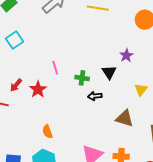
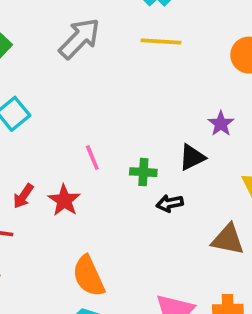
black triangle: (109, 72) -> (192, 157), turned 42
orange semicircle: (47, 131) -> (89, 276), size x1.6

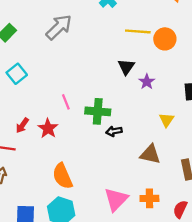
yellow line: (161, 41) -> (138, 31), moved
black triangle: (192, 157) -> (126, 67), moved, turned -30
green cross: (143, 172) -> (98, 111), size x1.5

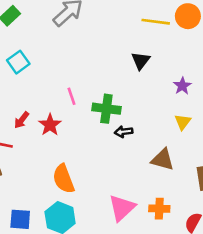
orange circle: (165, 39) -> (188, 16), moved
purple star: (147, 82) -> (182, 86), moved

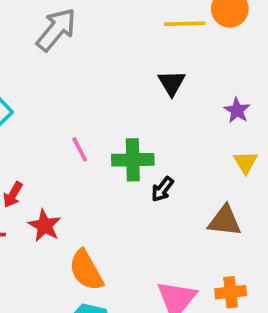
red star: (50, 125) -> (45, 226), moved
black arrow: (124, 132) -> (162, 189), turned -36

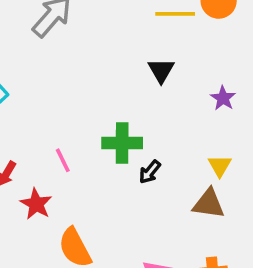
pink line: (80, 149) -> (63, 160), moved
yellow triangle: (245, 162) -> (220, 166), moved

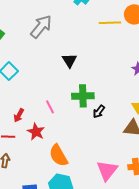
black triangle: (161, 70) -> (69, 60), moved

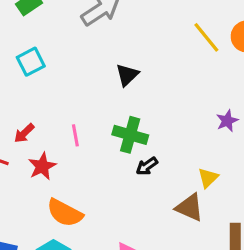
yellow line: (110, 23) -> (206, 37), turned 35
orange semicircle: (58, 155) -> (65, 213), turned -50

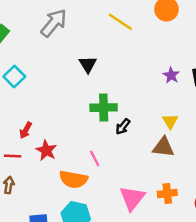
yellow line: (206, 37) -> (120, 22), moved
pink line: (75, 135) -> (95, 158), moved

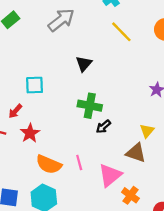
cyan square: (14, 77) -> (34, 85), moved, turned 30
pink line: (95, 158) -> (79, 163), moved
orange cross: (167, 193) -> (130, 195), turned 30
pink triangle: (132, 198) -> (110, 175), moved

